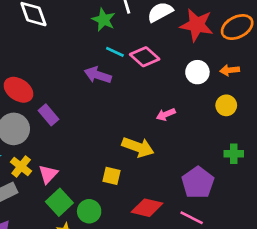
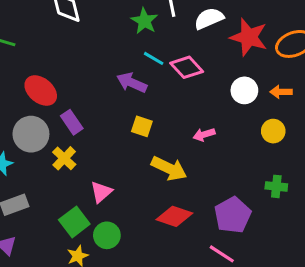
yellow cross: (21, 167) -> (64, 158), moved
pink triangle: (48, 174) -> (101, 192), moved
yellow square: (111, 176) -> (142, 126), moved
red diamond: (147, 208) -> (174, 216), moved

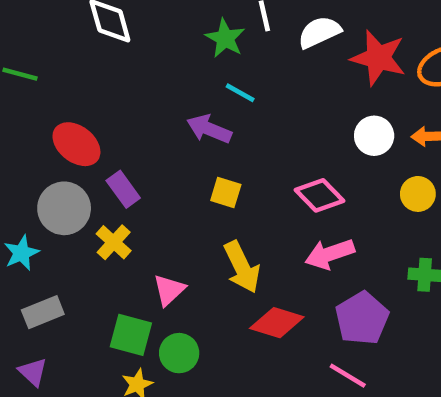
pink diamond: (187, 67) -> (319, 195), moved
pink arrow: (204, 135) -> (330, 254), moved, size x1.5
yellow arrow: (169, 168) -> (242, 267), moved, turned 40
green square: (74, 222) -> (131, 335), turned -36

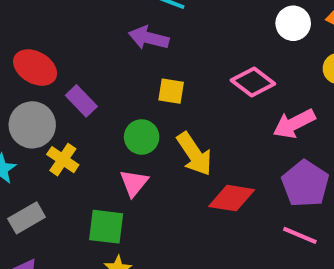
yellow cross: (114, 242) -> (63, 160), moved
pink arrow: (330, 254) -> (294, 124), moved
green circle: (179, 353) -> (142, 137), moved

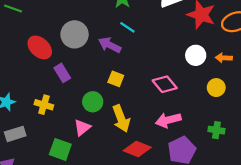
pink arrow: (294, 124) -> (168, 120), moved
gray circle: (32, 125) -> (75, 34), moved
yellow cross: (63, 160) -> (44, 105), turned -30

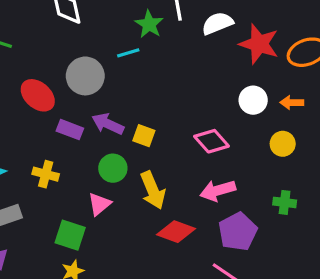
cyan line: (127, 27) -> (128, 53), moved, turned -49
purple arrow: (110, 45) -> (108, 124), moved
purple rectangle: (62, 73) -> (70, 130), turned -36

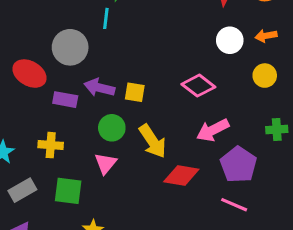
cyan line: (128, 53) -> (106, 18), turned -55
green square: (70, 235) -> (68, 191), moved

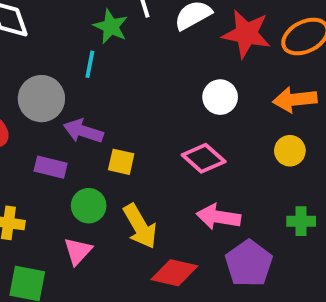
orange arrow: (266, 36) -> (295, 100), size x1.5
white circle: (230, 40) -> (220, 97), moved
purple arrow: (99, 88) -> (83, 131), moved
purple rectangle: (65, 100) -> (51, 167), moved
pink arrow: (213, 130) -> (218, 217), turned 32

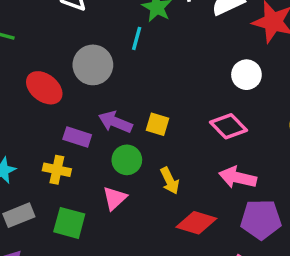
purple arrow: (83, 131) -> (115, 122), moved
purple rectangle: (51, 167) -> (77, 137), moved
yellow arrow: (140, 226) -> (170, 181), size x0.7
purple pentagon: (249, 263) -> (261, 219), turned 30

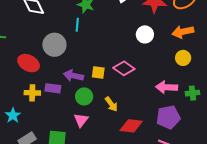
pink diamond: (229, 126) -> (124, 68), moved
yellow cross: (57, 170) -> (32, 93), moved
pink arrow: (238, 178) -> (167, 87), moved

